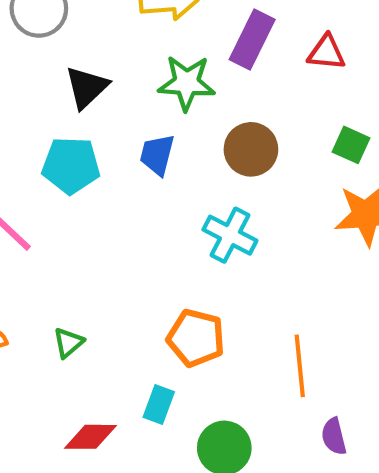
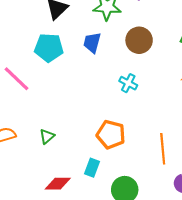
cyan cross: (230, 235) -> (128, 83), size x0.7

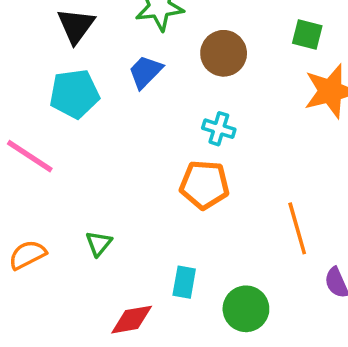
blue trapezoid: (92, 43) -> (145, 72), turned 40
orange pentagon: (111, 134) -> (204, 185), moved

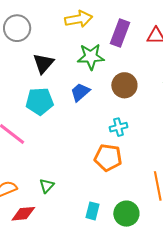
cyan cross: (219, 129) -> (119, 127), turned -36
green circle: (246, 309) -> (126, 214), moved
red diamond: (132, 320) -> (23, 214), moved

